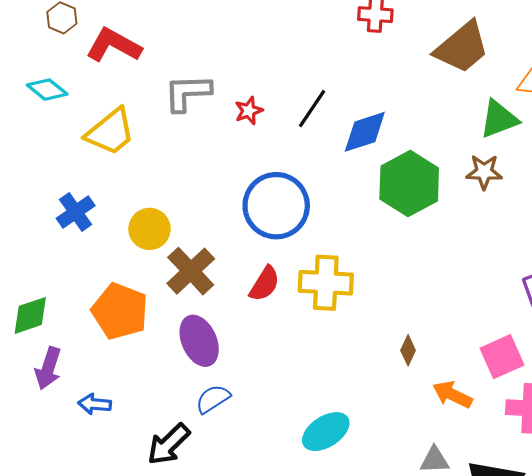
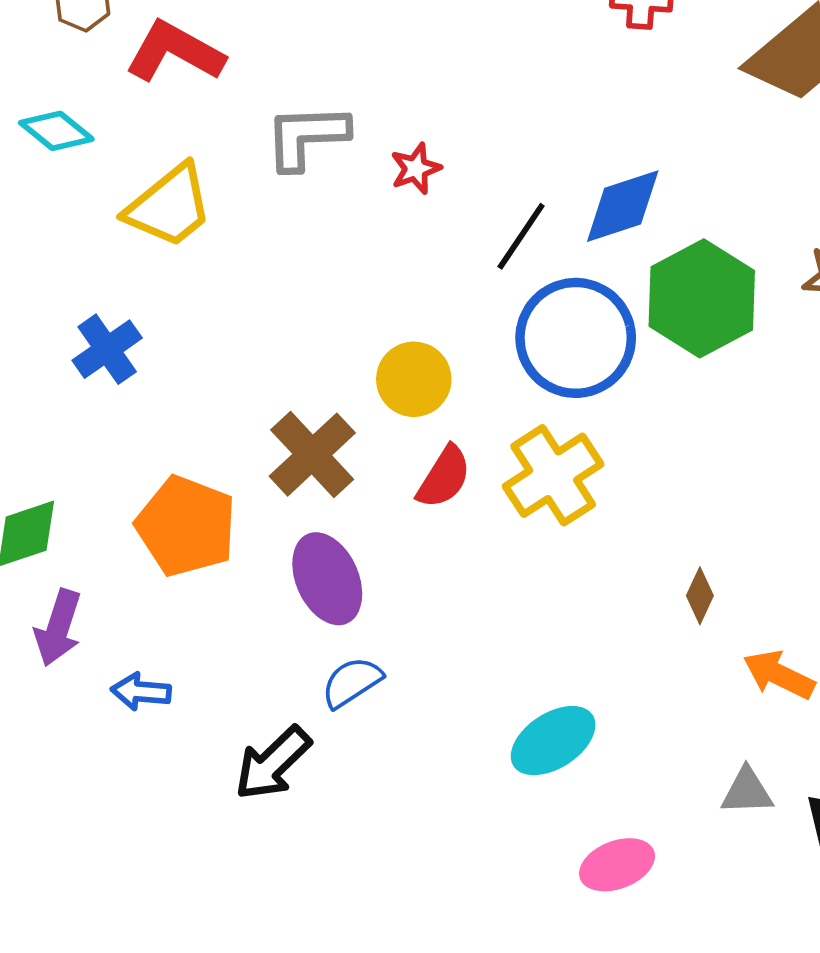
black line: (312, 109) -> (521, 236), moved
blue circle: (276, 206) -> (576, 338), moved
yellow circle: (149, 229) -> (414, 379), moved
yellow cross: (326, 283) -> (553, 475), turned -36

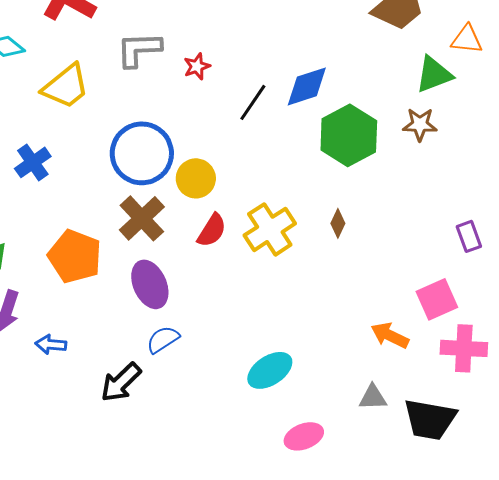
blue circle: (576, 338) -> (142, 153), moved
brown diamond: (700, 596) -> (338, 223), moved

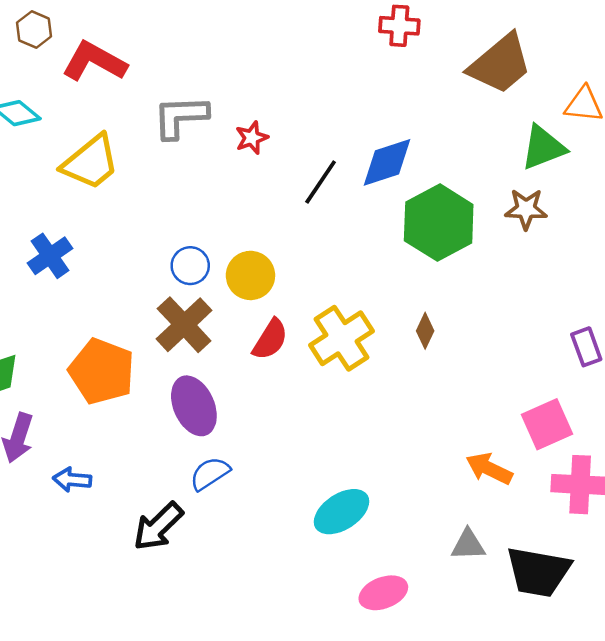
blue circle: (142, 153) -> (190, 266), moved, size x0.5

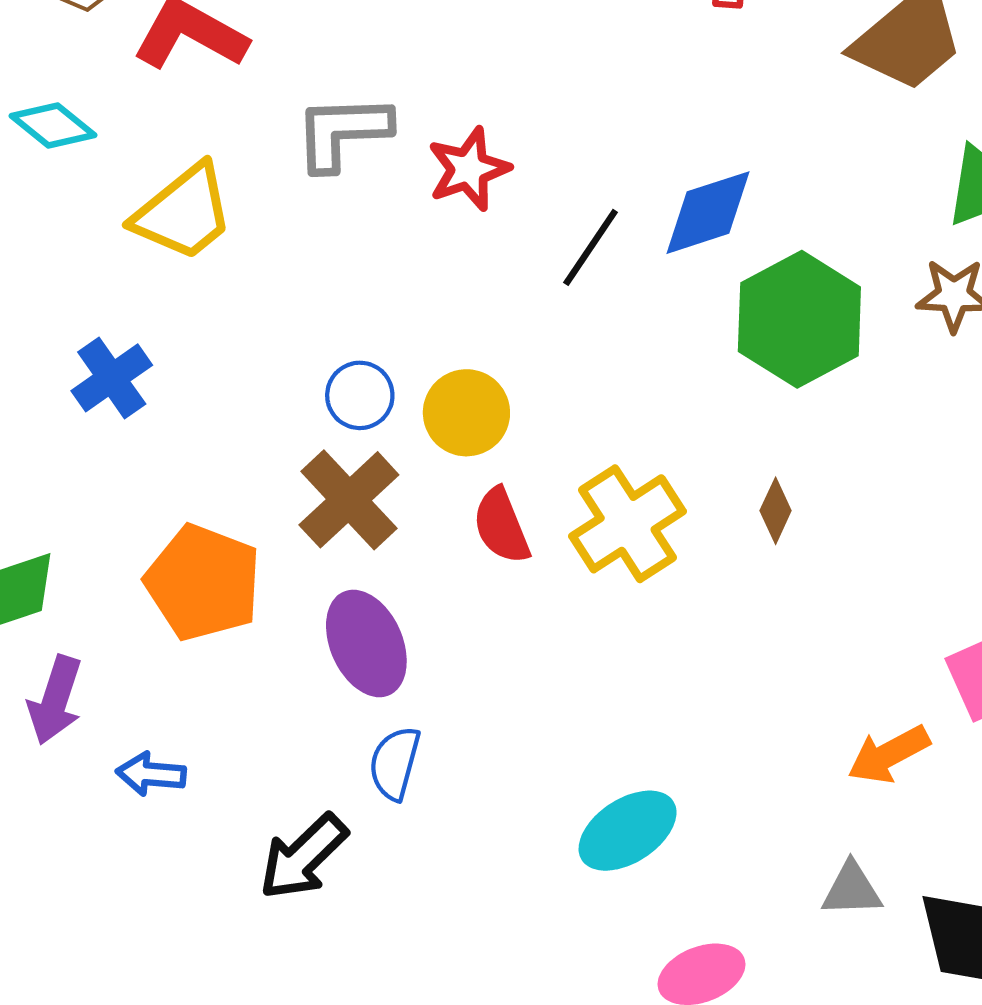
red star: (252, 138) -> (469, 169), size x1.4
red semicircle: (270, 339) -> (501, 526), turned 126
orange arrow: (489, 469) -> (889, 754), turned -54
blue semicircle: (210, 473) -> (395, 763), turned -42

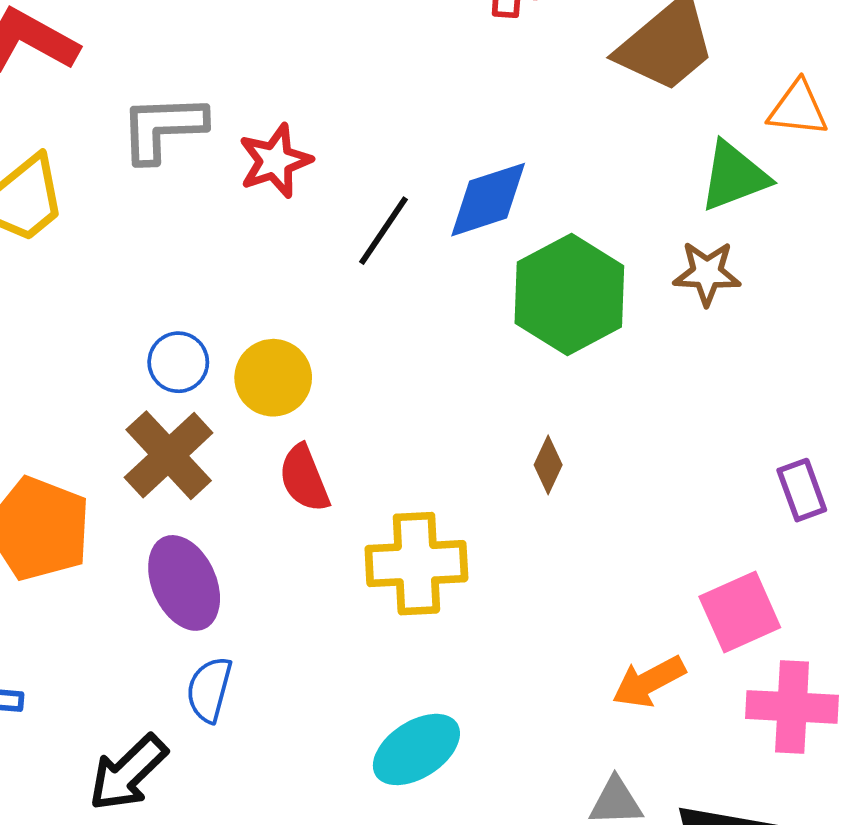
yellow cross: (628, 524) -> (416, 564), moved, turned 30

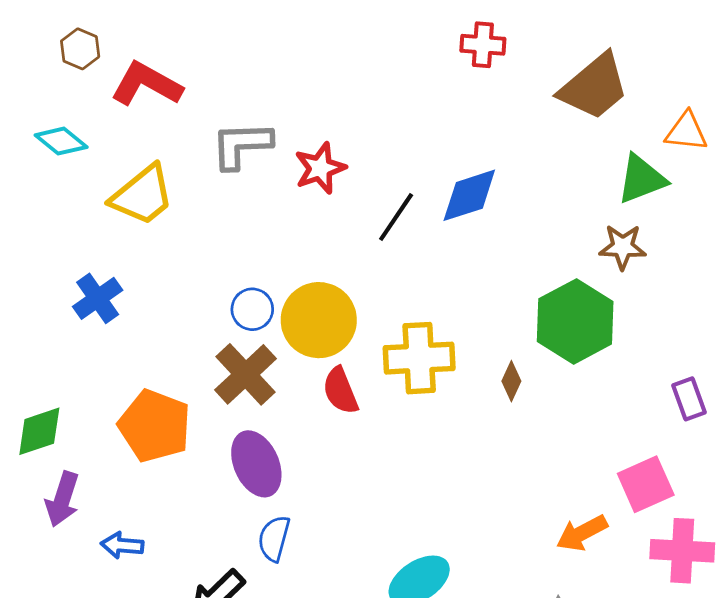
green hexagon: (569, 294) -> (575, 321), moved
yellow circle: (273, 378) -> (319, 320), size x1.4
yellow cross: (416, 564) -> (419, 358), moved

